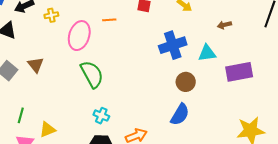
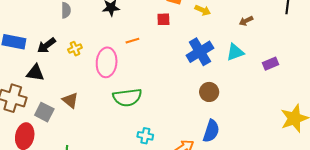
purple rectangle: (239, 72) -> (271, 64), size x0.6
green semicircle: (92, 74) -> (127, 97), turned 124
brown circle: (186, 82) -> (209, 92), moved
blue semicircle: (180, 114) -> (211, 131), moved

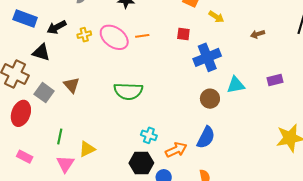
red square: (163, 19) -> (183, 34), moved
cyan triangle: (235, 52) -> (236, 85), moved
pink ellipse: (107, 62) -> (114, 37), moved, turned -68
cyan cross: (145, 136) -> (149, 135), moved

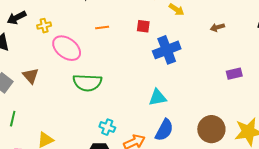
pink ellipse: (114, 37) -> (67, 48), moved
cyan triangle: (236, 85) -> (157, 97), moved
brown circle: (210, 99) -> (211, 129), moved, size x1.4
green line: (60, 137) -> (13, 119), moved

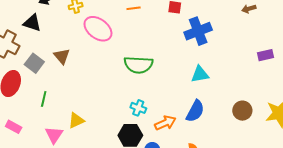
green semicircle: (87, 83) -> (138, 65), moved
cyan triangle: (157, 97) -> (200, 74), moved
brown circle: (211, 129) -> (242, 111), size x0.7

